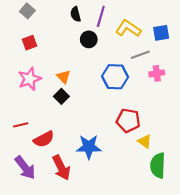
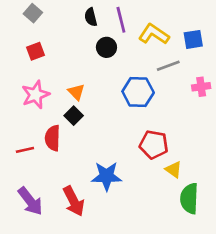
purple line: (101, 16) -> (121, 20), turned -30
pink cross: (157, 73) -> (201, 87), moved
red semicircle: (44, 139) -> (53, 138), moved, turned 120

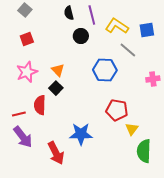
gray line: (168, 66) -> (128, 50), turned 60
pink cross: (201, 87) -> (153, 79), moved
yellow triangle: (174, 170) -> (132, 129), turned 32
purple arrow: (30, 201) -> (23, 137), moved

